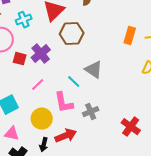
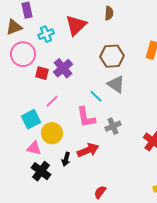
brown hexagon: (72, 34) -> (112, 56), moved
pink line: (38, 85) -> (52, 101), moved
yellow circle: (42, 119) -> (52, 133), moved

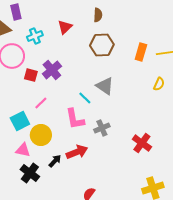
red triangle: (76, 25) -> (65, 27), size x0.7
brown hexagon: (112, 56) -> (102, 45), moved
black arrow: (66, 159) -> (55, 161), turned -152

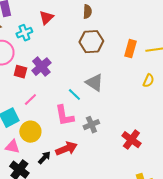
red triangle: (65, 27) -> (46, 18), moved

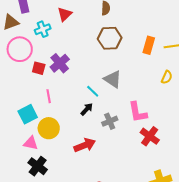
pink line: (30, 100) -> (49, 96), turned -56
pink L-shape: (64, 116) -> (138, 112), moved
black arrow: (44, 158) -> (87, 109), moved

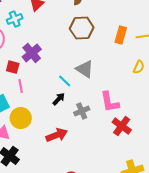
red square: (39, 68) -> (13, 67), moved

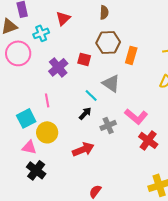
orange rectangle: (121, 35) -> (131, 55), moved
red square: (13, 67) -> (84, 59), moved
pink L-shape: (110, 102) -> (136, 116), turned -40

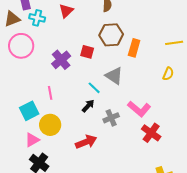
cyan cross: (41, 33) -> (37, 18), moved, turned 35
pink triangle: (29, 147) -> (32, 140), turned -42

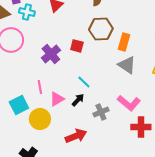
gray triangle: (114, 76) -> (127, 65), moved
red cross: (151, 133) -> (141, 127), turned -36
pink triangle: (32, 140) -> (57, 99), moved

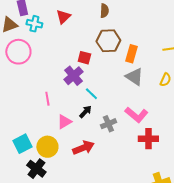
purple cross: (51, 54) -> (73, 76), moved
pink triangle: (57, 99) -> (64, 122), moved
cyan square: (19, 105) -> (22, 144), moved
yellow circle: (40, 119) -> (47, 147), moved

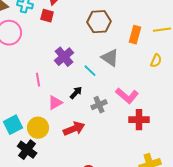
orange rectangle: (131, 54) -> (135, 35), moved
red square: (84, 58) -> (47, 16), moved
gray triangle: (134, 77) -> (110, 58), moved
cyan line: (91, 94) -> (90, 71), moved

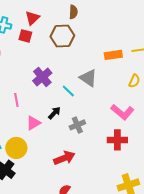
brown hexagon: (99, 22) -> (62, 36), moved
orange rectangle: (135, 35) -> (113, 55), turned 66
pink L-shape: (127, 96) -> (122, 112), moved
red arrow: (74, 129) -> (64, 158), moved

